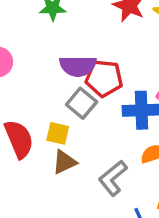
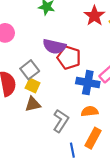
gray square: (82, 103) -> (30, 70), moved
gray L-shape: (113, 178) -> (61, 121), turned 150

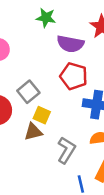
purple semicircle: (54, 46) -> (70, 44), moved
yellow square: (33, 86) -> (42, 115), moved

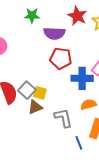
gray square: (28, 92) -> (27, 90), moved
gray L-shape: (66, 150) -> (63, 118), turned -35

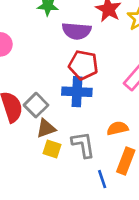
blue cross: (82, 78) -> (77, 92), moved
yellow square: (40, 93) -> (52, 149), moved

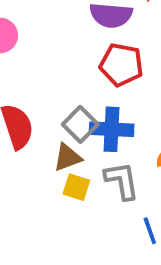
blue cross: (77, 92) -> (112, 129), moved
gray square: (36, 105) -> (80, 124), moved

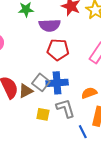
brown triangle: (67, 157) -> (26, 91), moved

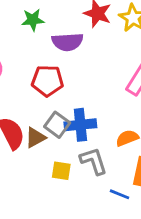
red pentagon: (58, 50) -> (47, 81), moved
blue line: (83, 132) -> (119, 194), turned -40

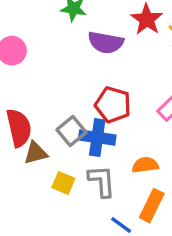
red pentagon: (47, 81) -> (113, 105), moved
brown triangle: (35, 138) -> (36, 153), moved

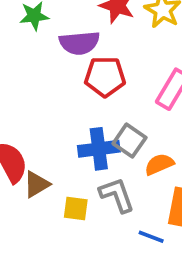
red pentagon: (113, 105) -> (105, 77), moved
gray square: (72, 131) -> (129, 141), moved

